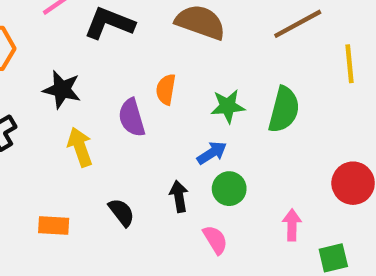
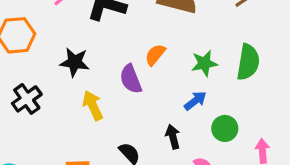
orange semicircle: (166, 89) -> (155, 55), turned 35
green circle: (229, 189) -> (225, 128), moved

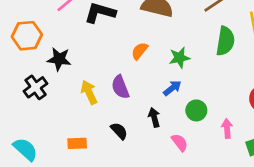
black star: (75, 62) -> (59, 59), moved
green semicircle: (248, 62) -> (225, 41), moved
purple semicircle: (131, 79) -> (120, 87), moved

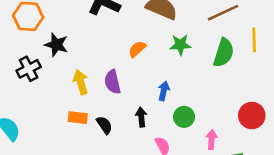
green star: (179, 58) -> (180, 45), moved
blue arrow: (172, 88) -> (164, 91), turned -48
orange rectangle: (77, 143) -> (78, 118), moved

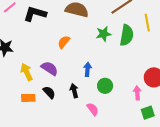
green star: (180, 45) -> (104, 34), moved
purple semicircle: (112, 82) -> (49, 68), turned 144
black semicircle: (104, 125) -> (49, 92), moved
pink arrow: (212, 140) -> (137, 93), moved

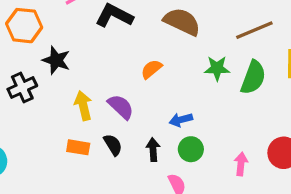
blue arrow: (88, 69) -> (181, 120), turned -120
green circle: (105, 86) -> (191, 149), moved
pink arrow: (137, 93) -> (241, 164), moved

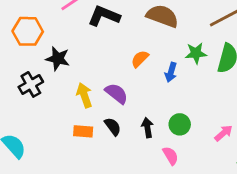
blue arrow: (181, 120) -> (171, 72), moved, turned -54
pink arrow: (241, 164) -> (224, 133), turned 48

